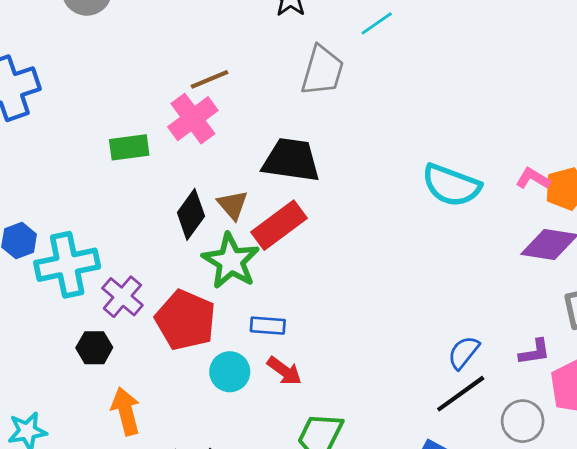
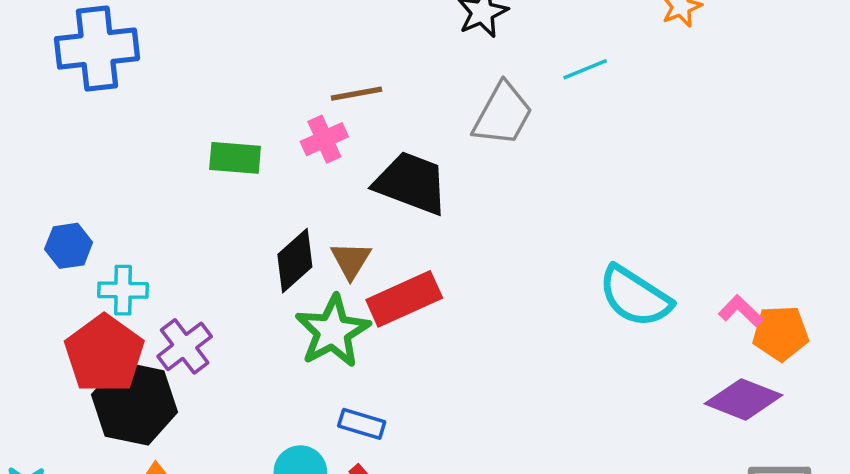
pink cross: (193, 119) -> (324, 139), size x0.7
black trapezoid: (291, 160) -> (411, 183), moved
cyan cross: (67, 265) -> (123, 290), size x0.6
red pentagon: (185, 320) -> (104, 354), moved
black hexagon: (94, 348) -> (134, 403), size x1.8

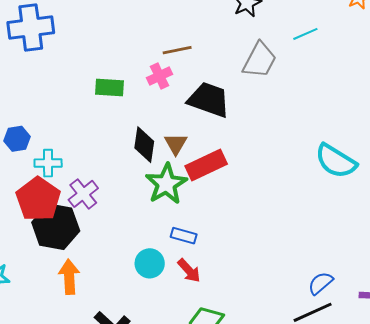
black diamond: (295, 261) -> (144, 145), turned -39

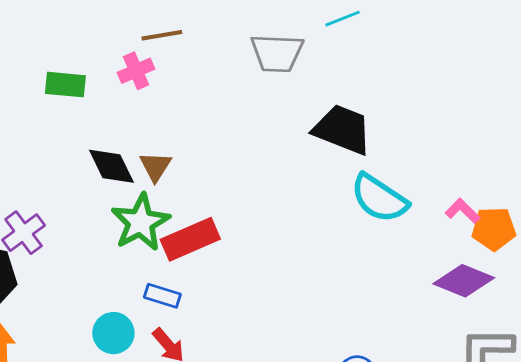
gray trapezoid: (260, 60) -> (277, 53), turned 63
black trapezoid: (209, 100) -> (342, 129), moved
black diamond: (144, 145) -> (111, 166), turned -36
red rectangle: (206, 165) -> (190, 239), moved

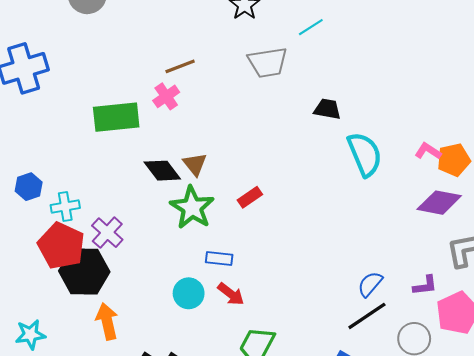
green rectangle: (65, 85) -> (116, 117), size x1.5
black trapezoid: (342, 129) -> (327, 109), size x0.6
cyan semicircle: (379, 198) -> (365, 154), turned -135
red rectangle: (190, 239) -> (250, 197), moved, size x0.6

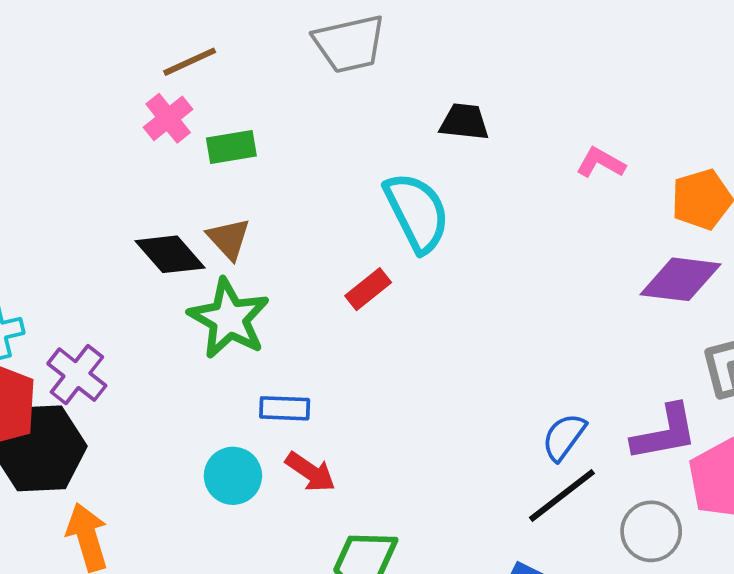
green rectangle: (116, 117) -> (231, 147), moved, size x0.6
pink L-shape: (428, 151) -> (601, 163), moved
cyan semicircle: (365, 154) -> (417, 212), moved
red rectangle: (250, 197) -> (368, 289), moved
purple L-shape: (425, 285) -> (665, 433), size x1.5

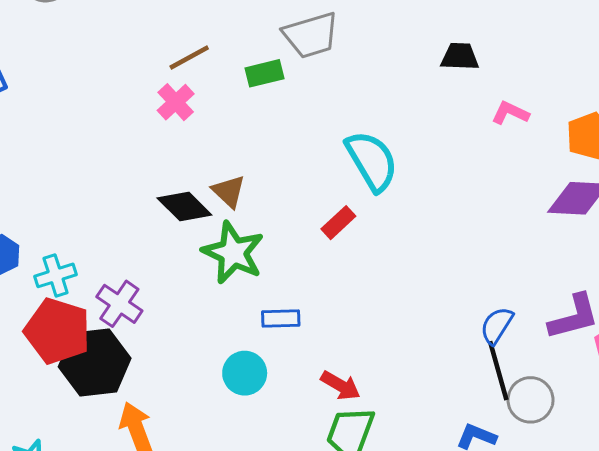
black trapezoid: (464, 122) -> (460, 57), moved
green rectangle: (231, 147) -> (264, 73), moved
red arrow: (310, 472) -> (341, 385), moved
black line: (562, 495) -> (498, 371), turned -64
gray circle: (651, 531) -> (531, 400), moved

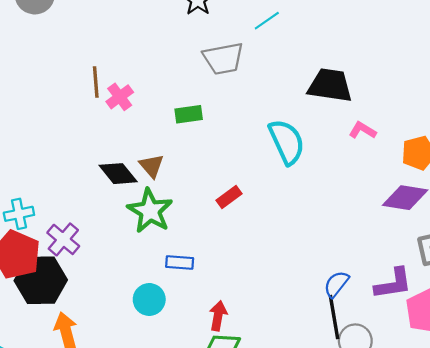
brown line: (189, 57) -> (96, 82), moved, turned -72
black trapezoid: (460, 57) -> (330, 85), size x1.6
green rectangle: (264, 73) -> (189, 114), moved
cyan semicircle: (372, 161) -> (287, 142), moved
red arrow: (341, 385) -> (218, 316), turned -116

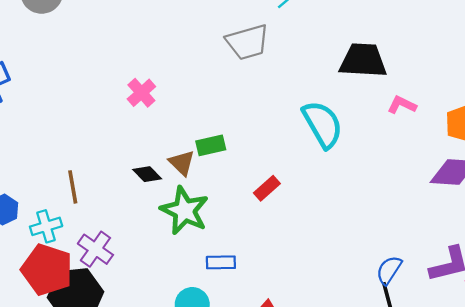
brown line: (96, 82) -> (73, 187), moved
green rectangle: (189, 114) -> (211, 145), moved
black diamond: (118, 174) -> (147, 174), size x0.7

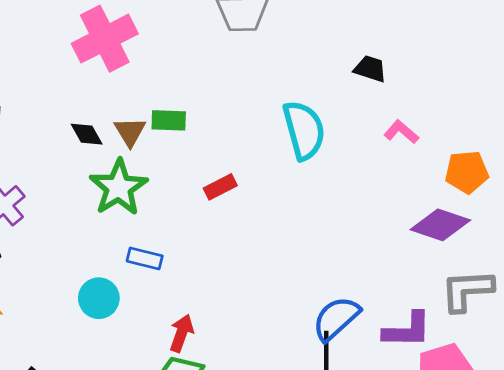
black trapezoid: (363, 60) -> (370, 69), size x0.6
pink cross: (141, 93) -> (105, 39), size x1.8
blue semicircle: (389, 270) -> (336, 319), size x1.4

